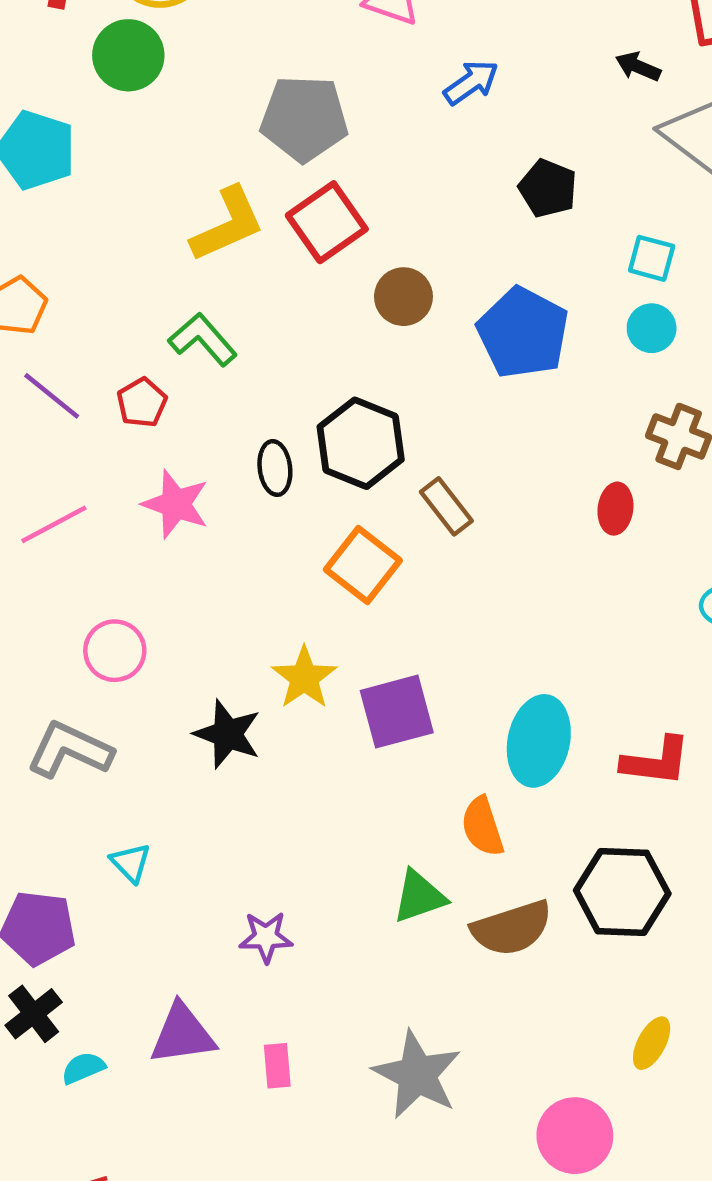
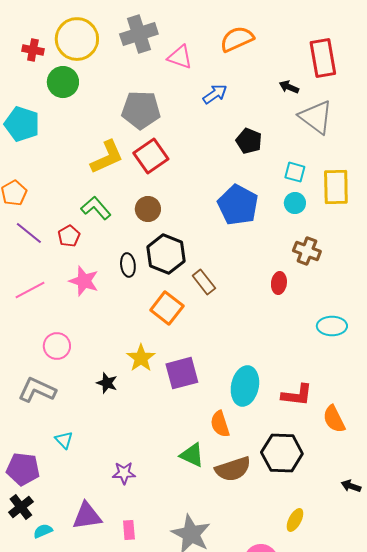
brown circle: (403, 297) -> (148, 209), moved
black star: (228, 734) -> (107, 383), size x0.7
green triangle: (419, 897) -> (192, 455), turned 44

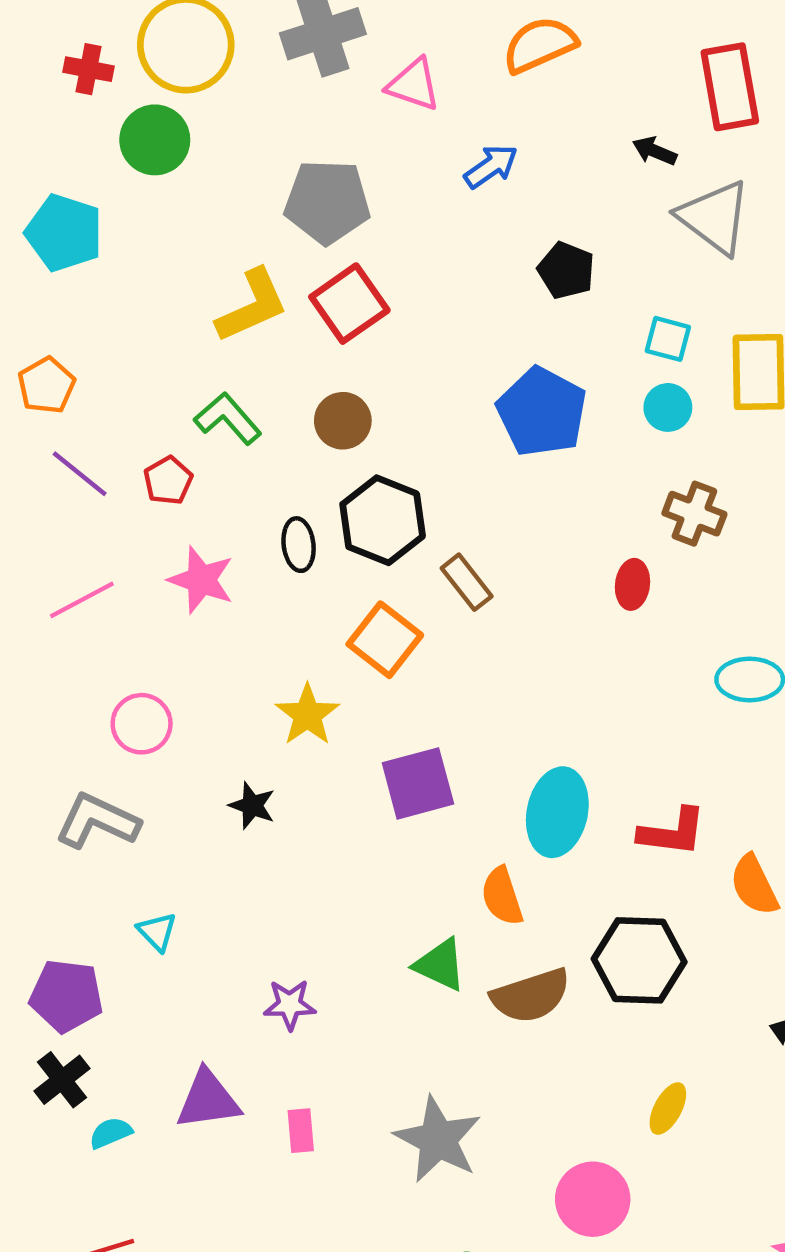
yellow star: (141, 358) -> (307, 715), moved

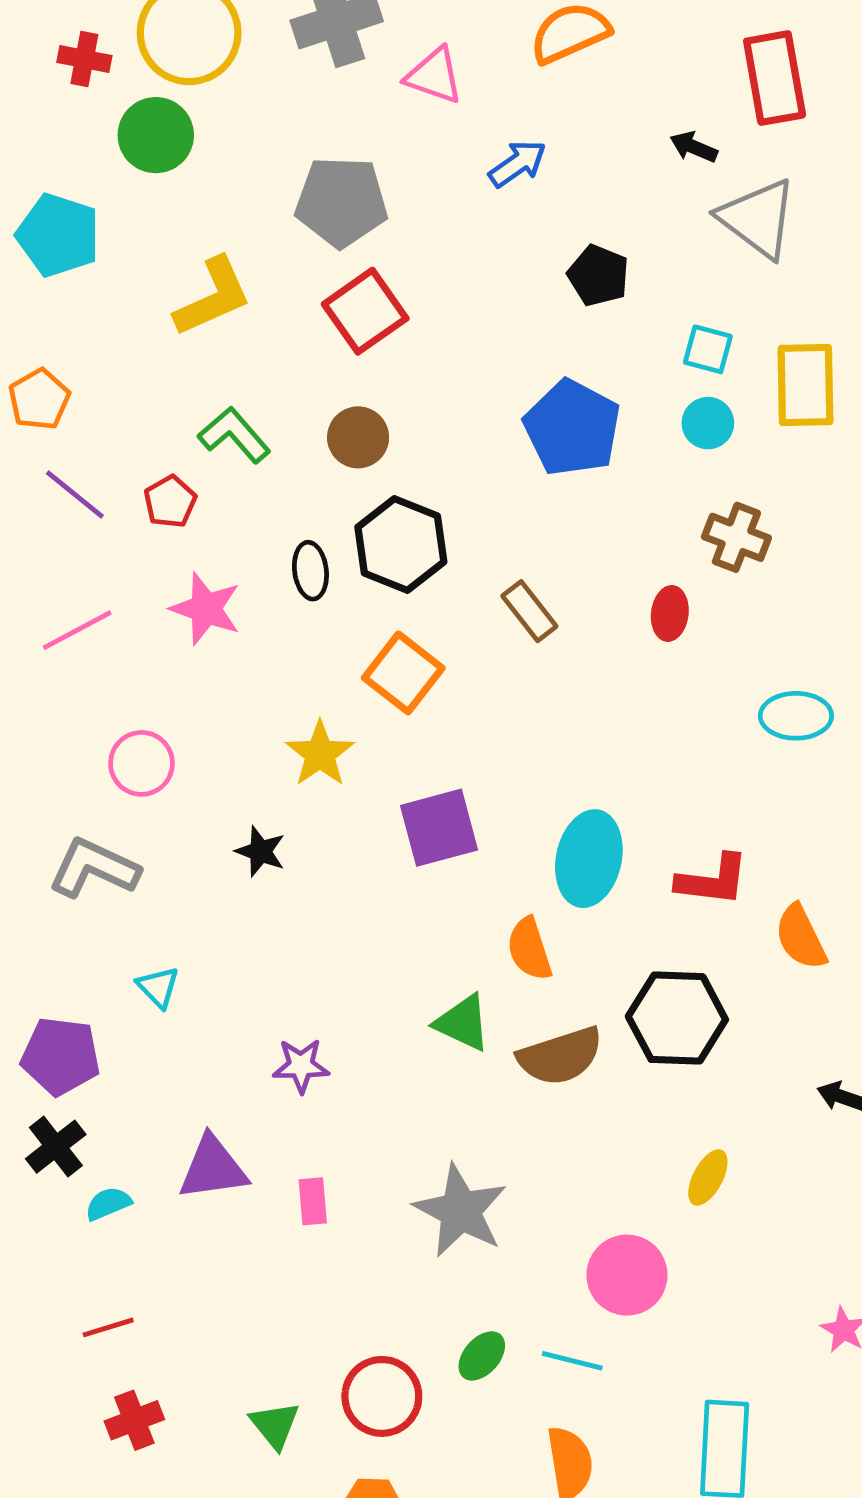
yellow L-shape: (252, 306) -> (213, 297), moved
brown rectangle: (467, 582) -> (529, 611), moved

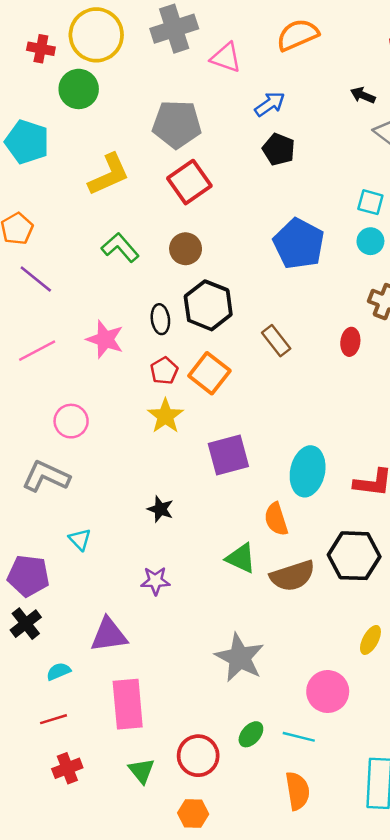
black pentagon: (598, 276) -> (279, 149), moved
red pentagon: (170, 502) -> (164, 371), moved
black star: (260, 851) -> (160, 509), moved
pink rectangle: (313, 1201) -> (128, 704), moved, size x2.0
cyan semicircle: (108, 1204) -> (59, 671), moved

